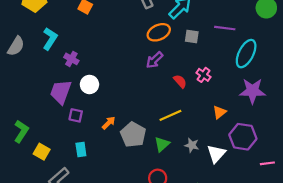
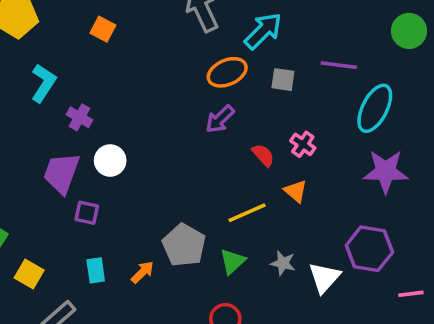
orange triangle: (219, 112) -> (296, 191), moved, turned -40
orange arrow: (109, 123) -> (143, 272), moved

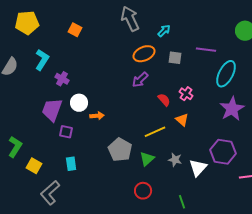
cyan arrow: (263, 31) -> (164, 31), size x0.6
purple star: (386, 171) -> (232, 109), turned -30
orange arrow: (143, 272) -> (97, 116), moved, turned 40

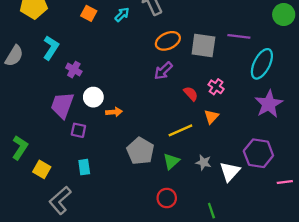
cyan arrow: (164, 31) -> (122, 15), moved
gray square: (175, 58) -> (203, 45), size x1.6
orange triangle: (182, 120) -> (211, 117), turned 32

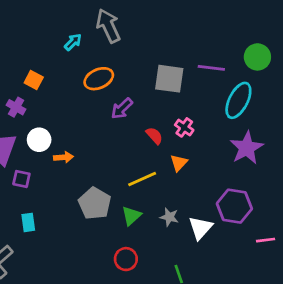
orange square: (89, 13) -> (34, 80), moved
green circle: (284, 15) -> (257, 57), moved
orange ellipse: (168, 41) -> (99, 79), moved

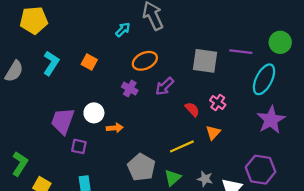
purple cross: (16, 107) -> (130, 89), moved

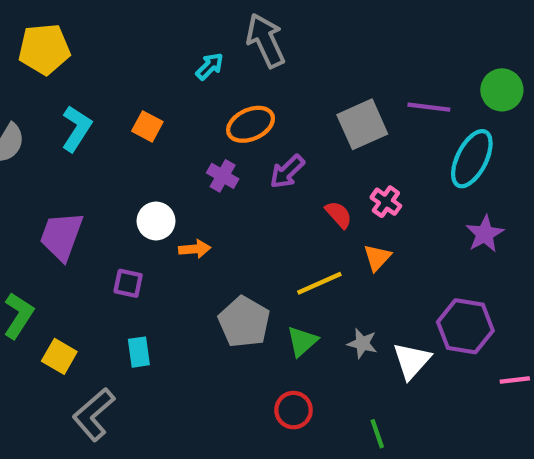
gray square: (205, 61) -> (362, 124), turned -32
purple star: (271, 120) -> (485, 234), size x0.7
purple trapezoid: (63, 121) -> (61, 236), moved

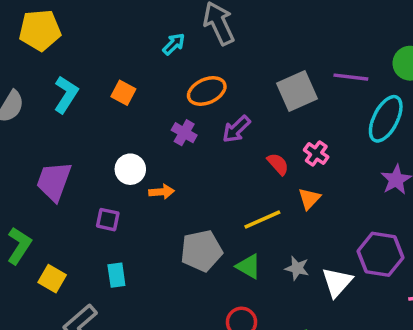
gray pentagon: (244, 322) -> (202, 251), turned 30
green triangle: (302, 341) -> (248, 266), turned -48

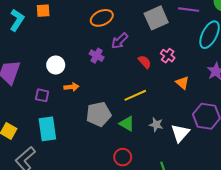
orange square: (123, 93) -> (43, 11), moved, turned -32
purple cross: (184, 133) -> (97, 56), moved
orange arrow: (162, 192) -> (71, 87), moved
orange triangle: (309, 199) -> (182, 83), moved, turned -32
cyan rectangle: (116, 275) -> (47, 129), size x1.6

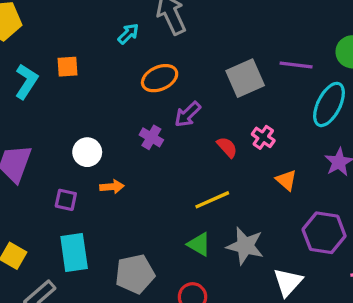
gray pentagon: (99, 114) -> (135, 274), moved
gray star: (156, 125) -> (245, 246), size x1.6
white triangle: (180, 133) -> (288, 282), moved

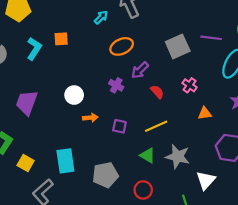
red semicircle: (227, 147) -> (157, 92), moved
orange triangle: (286, 180) -> (205, 113), turned -48
purple square: (66, 200) -> (119, 126), moved

